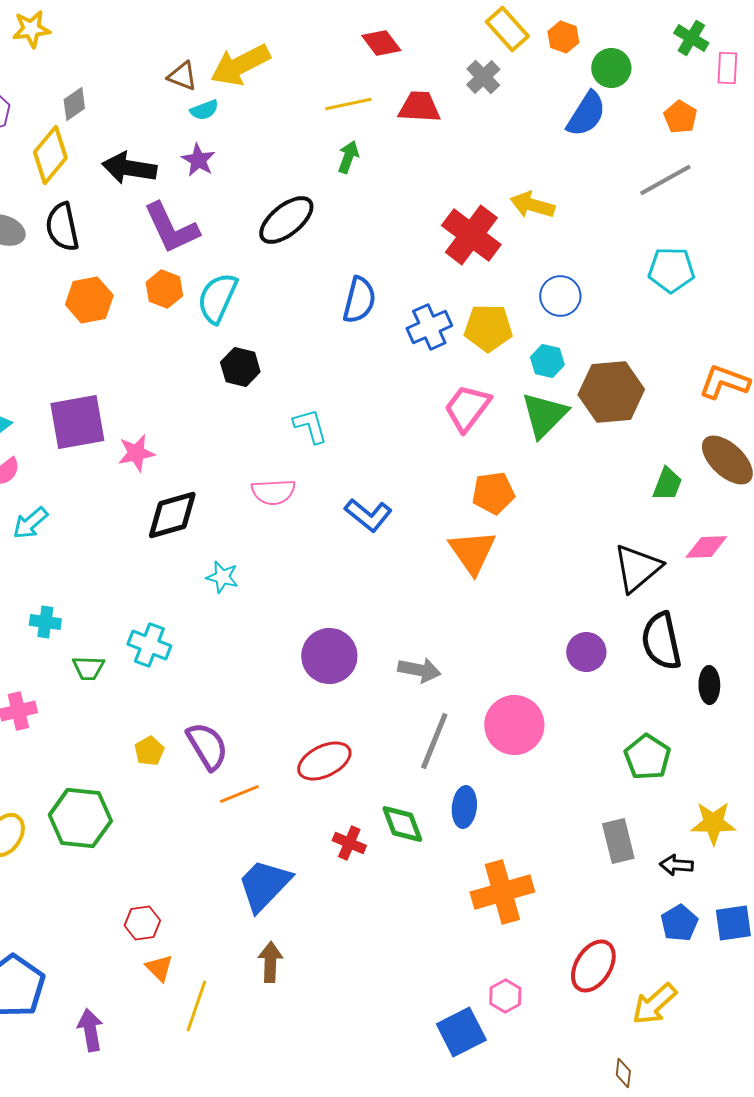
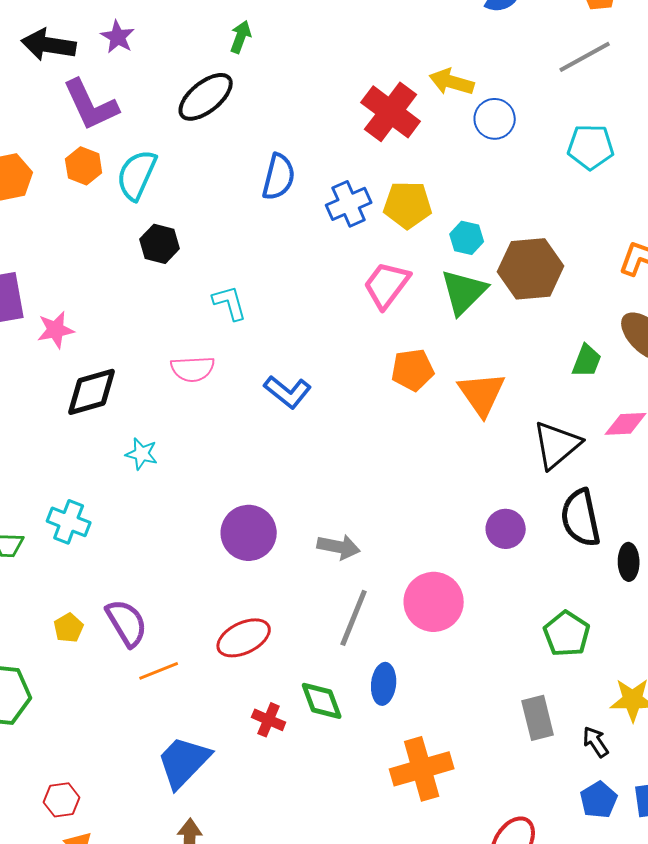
green arrow: (348, 157) -> (241, 37), moved
blue circle: (560, 296) -> (495, 119), moved
orange triangle: (472, 552) -> (482, 394), moved
black arrow: (676, 865) -> (596, 742), turned 52

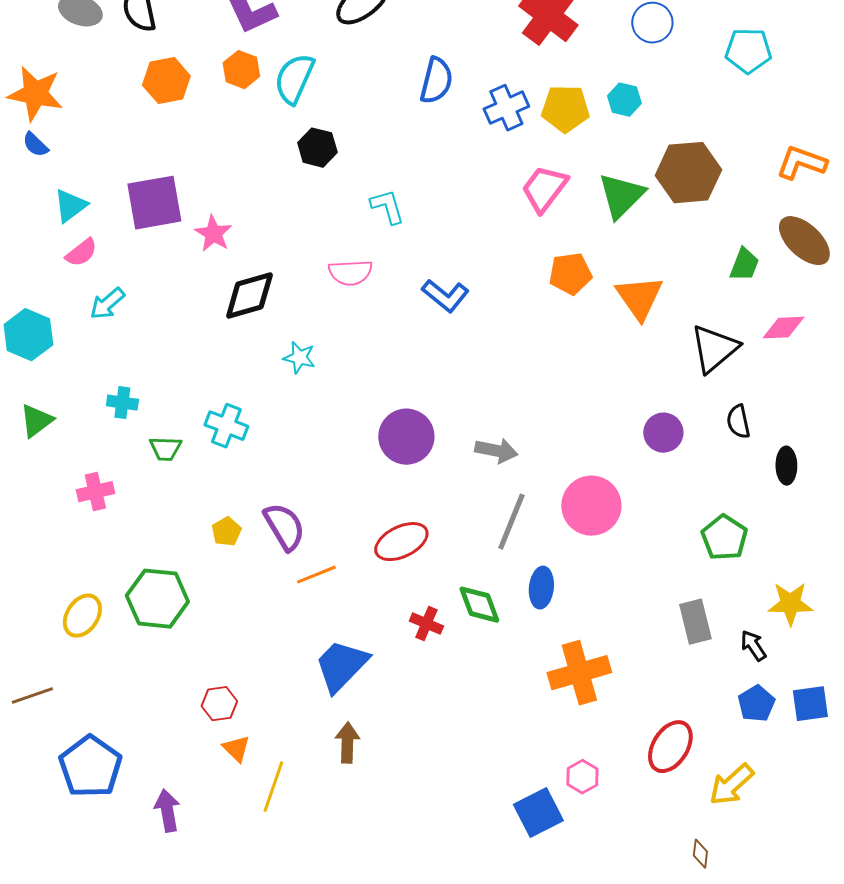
cyan hexagon: (467, 238) -> (624, 100), moved
pink star: (56, 330) -> (213, 234), turned -30
black semicircle: (581, 518) -> (738, 422), size x0.6

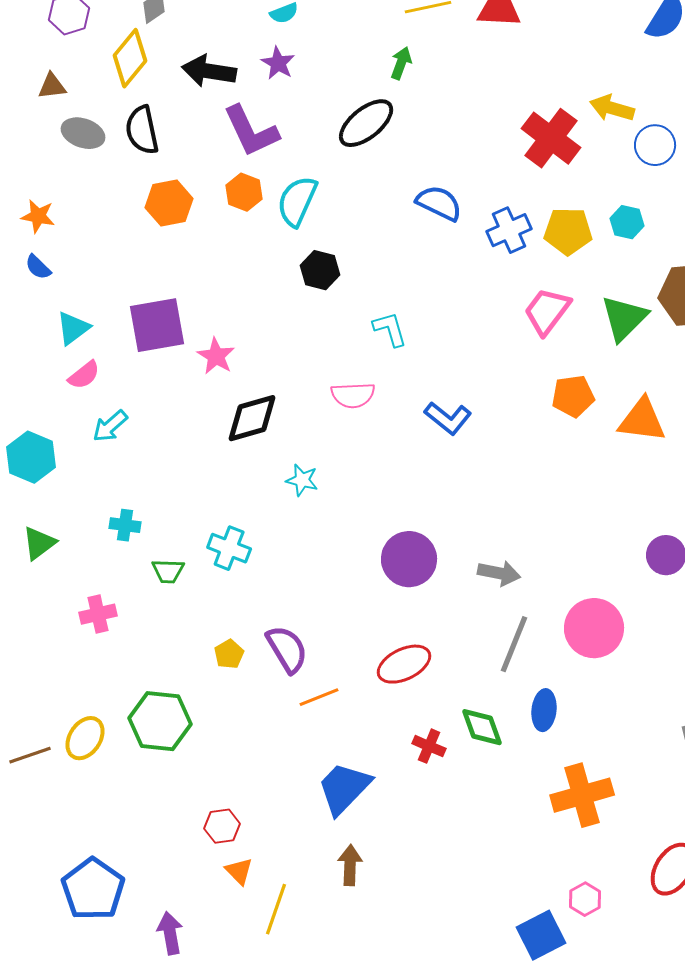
blue semicircle: (436, 81) -> (439, 203), turned -78
orange star: (35, 94) -> (38, 216), size x0.6
orange triangle: (639, 298) -> (642, 420), turned -48
brown line: (32, 696) -> (30, 755), moved

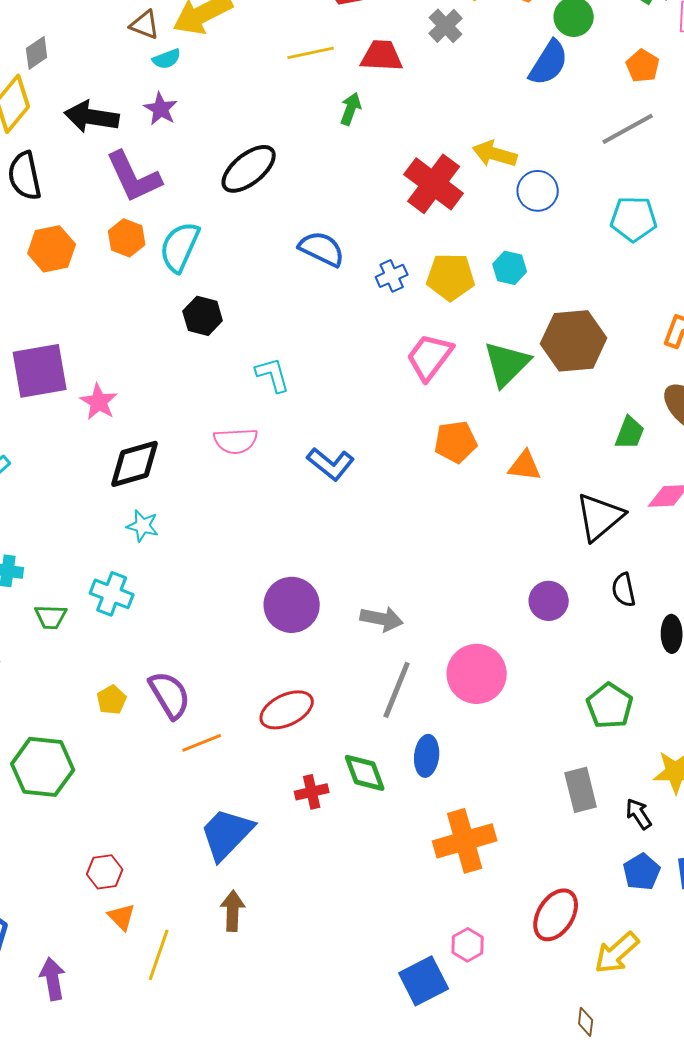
green arrow: (401, 63) -> (351, 109), moved
blue cross: (509, 230) -> (392, 276), size x0.7
orange triangle: (642, 420) -> (525, 466), size x0.7
cyan star: (302, 480) -> (143, 526), moved
red cross: (429, 746) -> (312, 792), turned -36

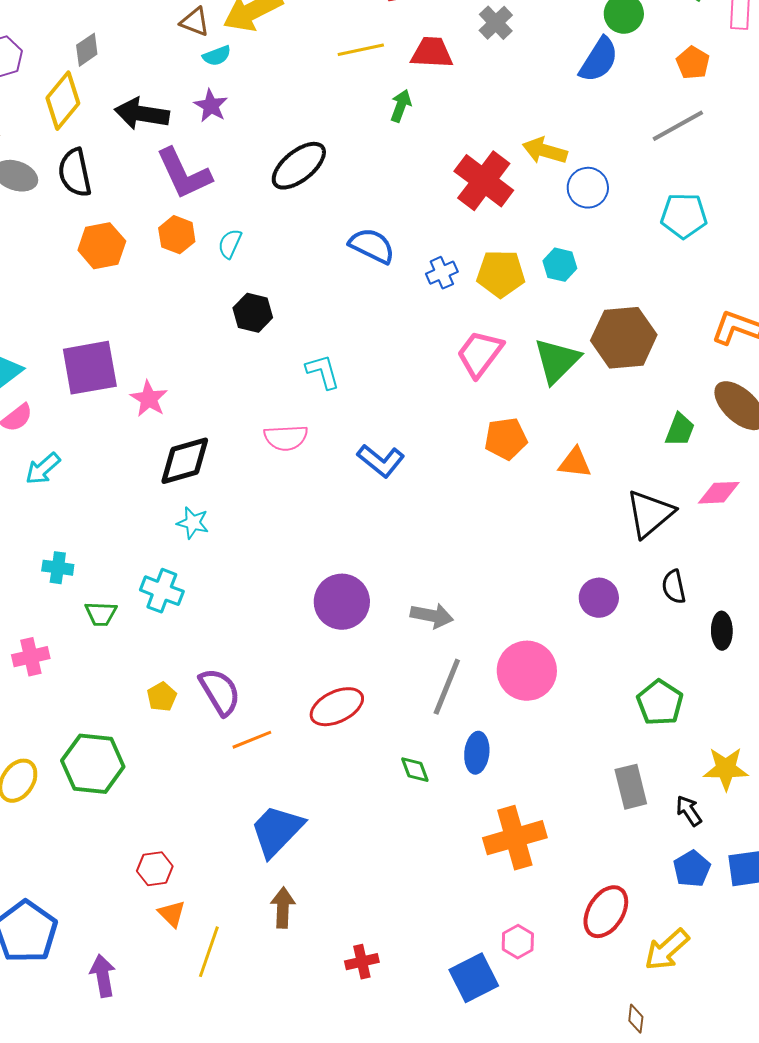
cyan semicircle: (180, 247) -> (230, 244), size x0.6
green diamond: (365, 773) -> (415, 770), size x0.7
red cross: (312, 792) -> (362, 962), moved

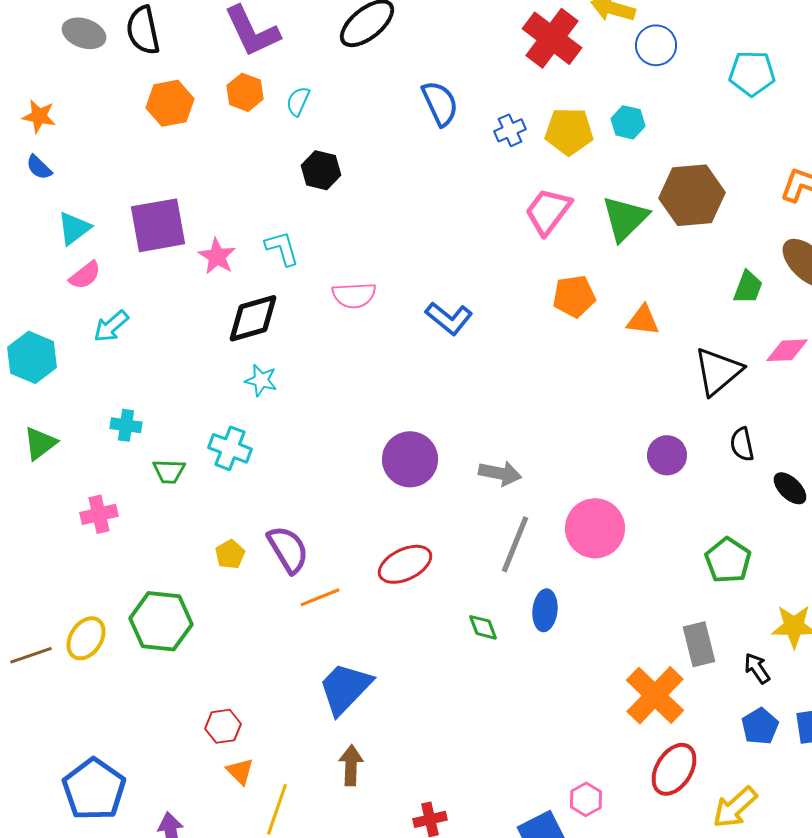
blue semicircle: (372, 246) -> (440, 103), turned 39
cyan L-shape: (323, 372) -> (282, 248), moved
black ellipse: (722, 631) -> (790, 488), turned -45
orange cross: (515, 838) -> (655, 695), moved, turned -30

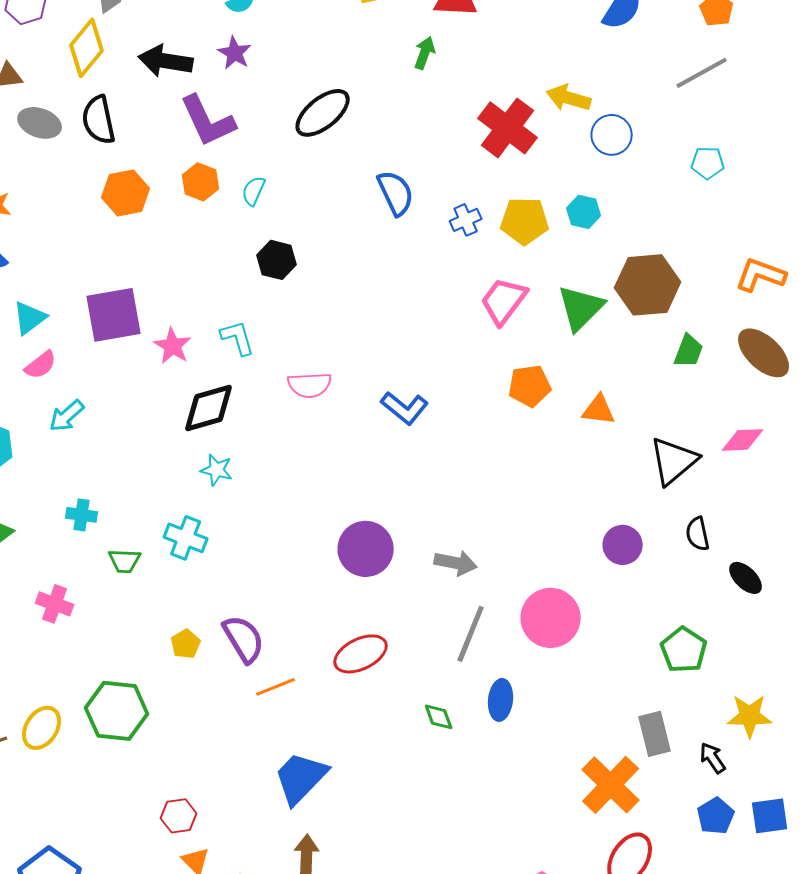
cyan pentagon: (752, 73) -> (708, 163), size x0.7
green trapezoid: (748, 287) -> (689, 351), moved
pink cross: (99, 514) -> (55, 604), turned 33

